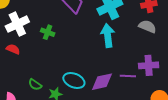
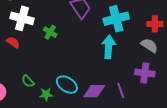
white cross: (17, 24) -> (22, 18), turned 30
purple cross: (149, 65) -> (145, 73), moved
purple line: (128, 76) -> (121, 90), turned 56

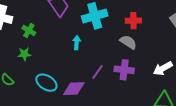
cyan arrow: (109, 47) -> (77, 43), moved, size x0.6
purple line: (121, 90) -> (98, 72), moved, turned 56
green star: (46, 94) -> (24, 54), moved

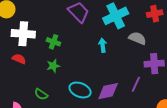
gray semicircle: (128, 42) -> (137, 38), moved
purple line: (98, 72) -> (136, 84), moved

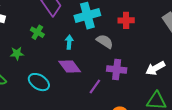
green cross: (53, 42) -> (37, 32), moved
purple diamond: (108, 91) -> (70, 66), moved, turned 55

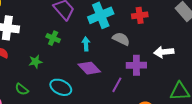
white arrow: (155, 68) -> (164, 52), moved, turned 30

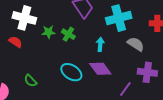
green star: (35, 62) -> (49, 32), moved
cyan ellipse: (61, 87) -> (71, 72), moved

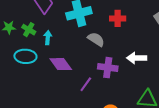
cyan arrow: (100, 44) -> (48, 38), moved
cyan ellipse: (71, 72) -> (25, 56), moved, turned -30

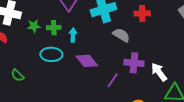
green cross: (29, 30) -> (54, 28), turned -32
white arrow: (137, 58) -> (159, 72), moved, turned 54

